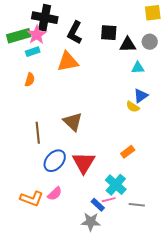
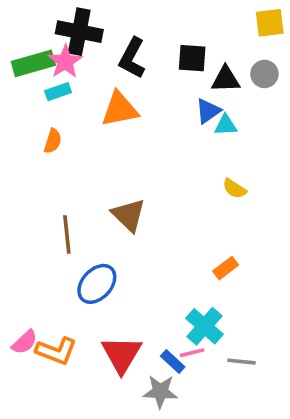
cyan triangle: (138, 68) -> (226, 125), moved
blue triangle: (141, 96) -> (208, 111), moved
red triangle: (84, 163) -> (122, 354), moved
pink semicircle: (55, 194) -> (25, 342), moved

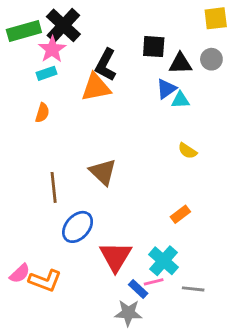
black cross: (79, 32) -> (63, 25), turned 32
black L-shape: (132, 58) -> (106, 65), moved
green rectangle: (33, 63) -> (24, 31), moved
red triangle: (122, 354) -> (116, 257), moved

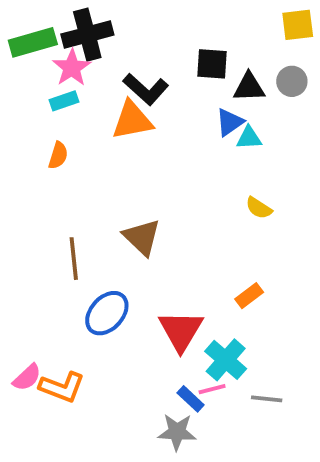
black cross: (63, 25) -> (87, 35), turned 32
black L-shape: (106, 65) -> (146, 89), turned -76
red triangle: (116, 257) -> (181, 331), moved

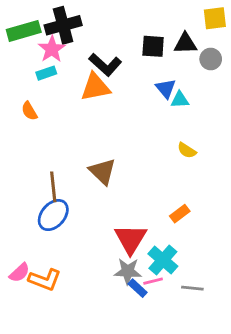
black triangle: (249, 87) -> (185, 44), moved
blue triangle: (230, 122) -> (166, 89), turned -35
orange semicircle: (58, 155) -> (29, 111), moved, turned 132
blue ellipse: (107, 313) -> (53, 215), moved
gray star: (177, 432) -> (128, 271), moved

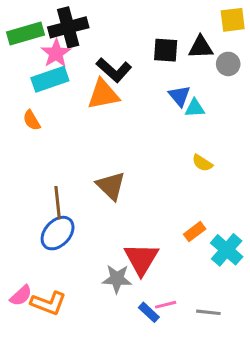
cyan rectangle: (46, 73) -> (50, 79), size x1.6
cyan cross: (163, 260) -> (227, 250), moved
gray star: (128, 271) -> (117, 279), moved

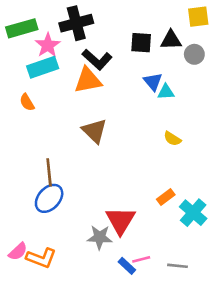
black cross: (68, 27) -> (76, 23), moved
brown triangle: (111, 186) -> (94, 131), moved

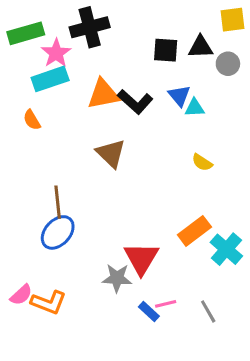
black L-shape: (97, 60) -> (135, 102), moved
orange rectangle: (166, 197) -> (194, 231), size x1.5
gray line: (177, 266) -> (208, 311), turned 54

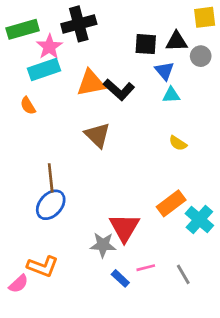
blue triangle: (179, 96) -> (165, 71), moved
pink semicircle: (21, 295) -> (19, 284), moved
blue rectangle: (149, 311) -> (120, 278), moved

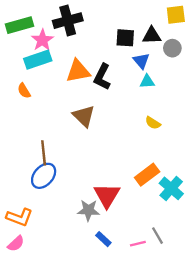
black L-shape: (119, 90) -> (102, 77), turned 75
orange L-shape: (43, 266) -> (19, 217), moved
pink line: (146, 268) -> (138, 244), moved

